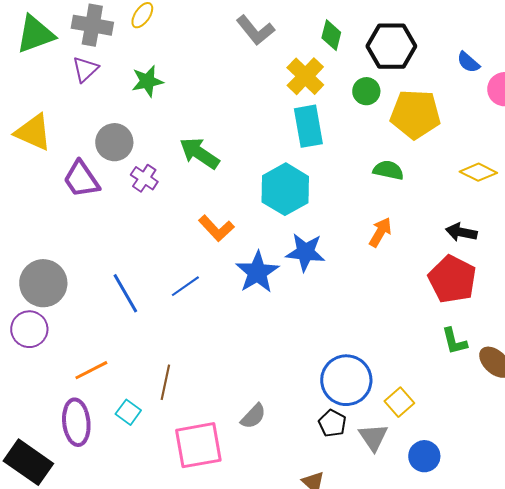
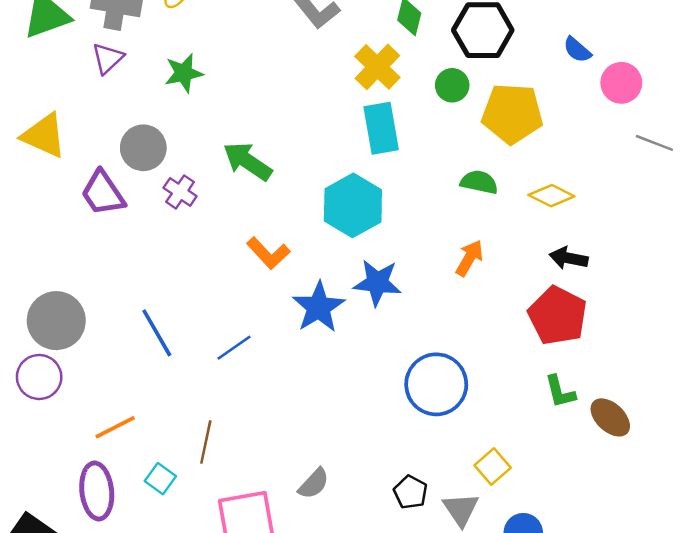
yellow diamond: (478, 172) -> (551, 196), moved
blue line: (185, 286) -> (234, 348), moved
blue circle: (346, 380) -> (436, 384), moved

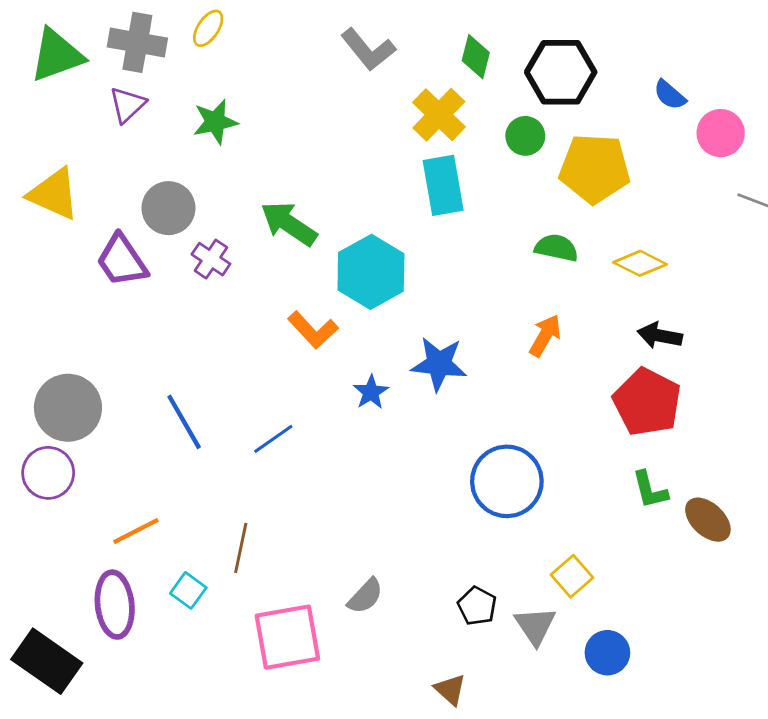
cyan hexagon: (353, 205) -> (371, 272), moved
blue star: (319, 307) -> (371, 392), size x0.6

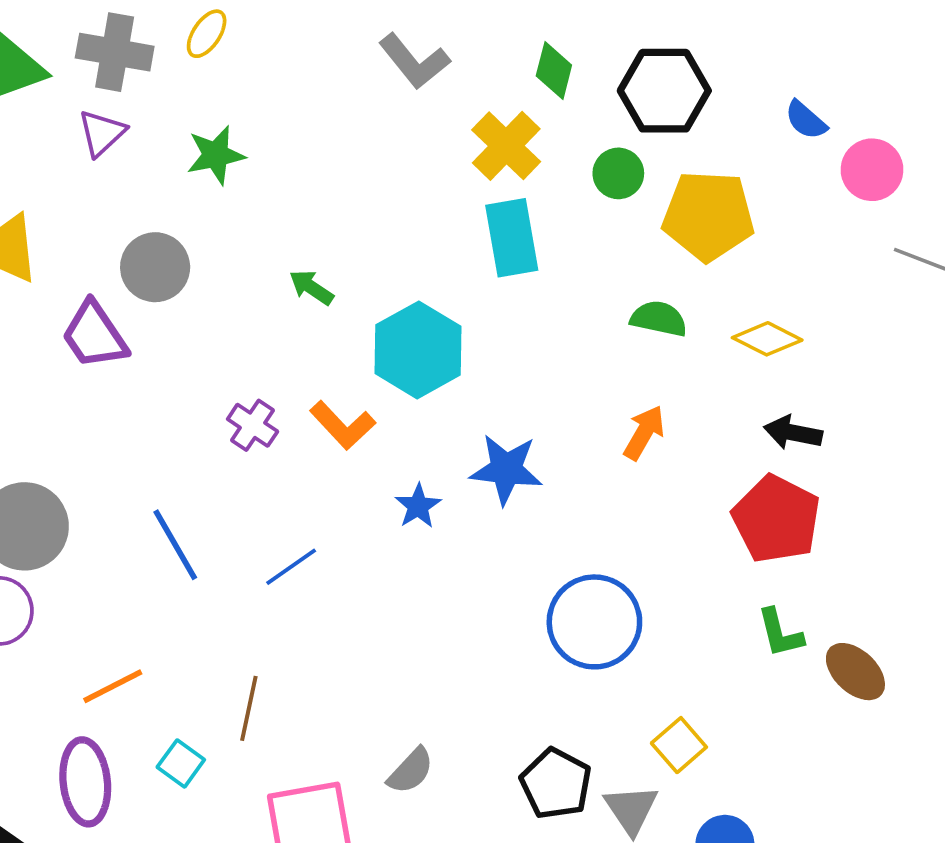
green arrow: (289, 224) -> (311, 287), size x0.6
purple cross: (211, 259) -> (253, 425), moved
black pentagon: (477, 606) -> (556, 784), size x1.4

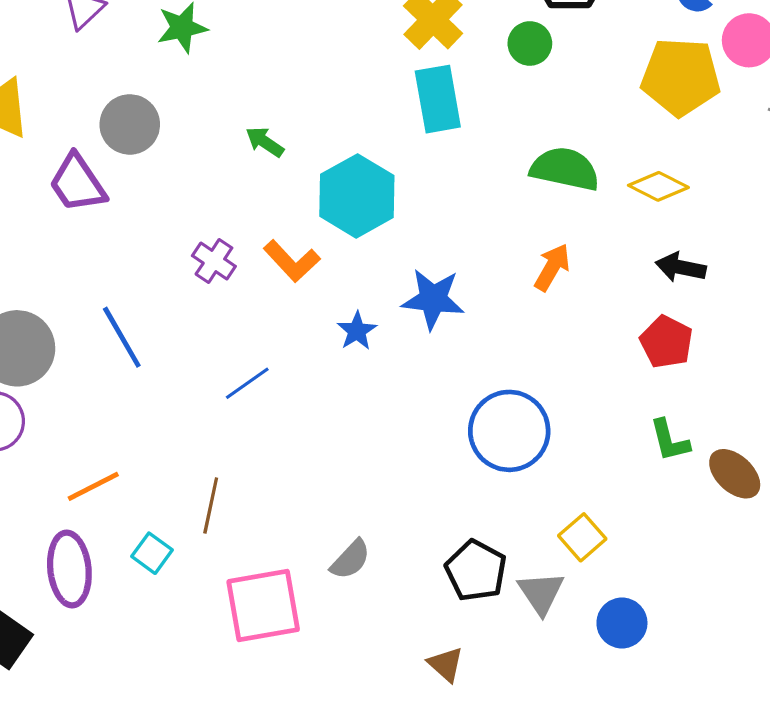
yellow pentagon: (708, 216) -> (681, 77), moved
green semicircle: (659, 319) -> (565, 169), size x1.4
red pentagon: (776, 519) -> (666, 342), size x0.7
blue line: (175, 545) -> (122, 337), moved

